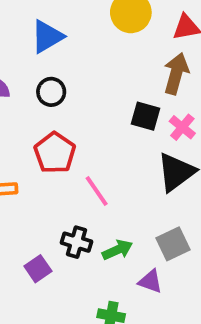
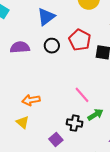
red pentagon: (55, 153) -> (80, 40), moved
green arrow: (117, 250) -> (95, 115), moved

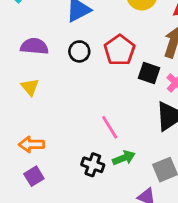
orange arrow: (31, 100) -> (31, 144), moved
yellow triangle: (23, 122) -> (30, 87), moved
purple square: (56, 139) -> (34, 176), moved

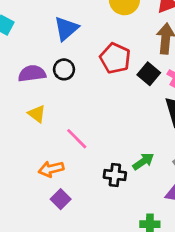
black circle: (79, 51) -> (64, 69), moved
black square: (149, 73) -> (149, 74), turned 35
pink line: (110, 127) -> (77, 139), moved

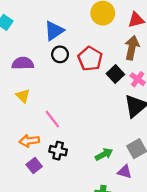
black circle: (64, 69) -> (60, 54), moved
green arrow: (143, 161) -> (104, 154), moved
black cross: (115, 175) -> (58, 151), moved

